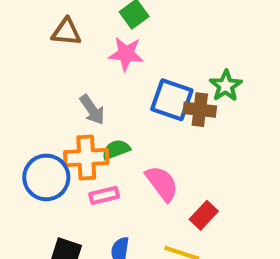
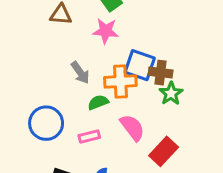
green star: (226, 86) -> (171, 93), moved
orange cross: (86, 158) -> (120, 82), moved
red rectangle: (204, 215) -> (164, 151), size x1.4

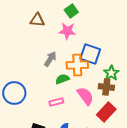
gray arrow: (80, 73) -> (50, 59), turned -112
brown cross: (161, 73) -> (106, 87), moved
blue circle: (46, 123) -> (14, 93), moved

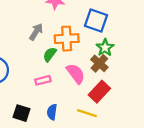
blue square: (90, 54) -> (96, 20), moved
green semicircle: (62, 79) -> (50, 54), turned -32
brown cross: (106, 87) -> (99, 63), turned 35

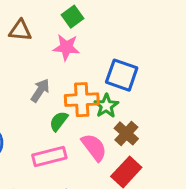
green star: (105, 48) -> (106, 106), moved
pink rectangle: (43, 80) -> (49, 157), size x1.5

